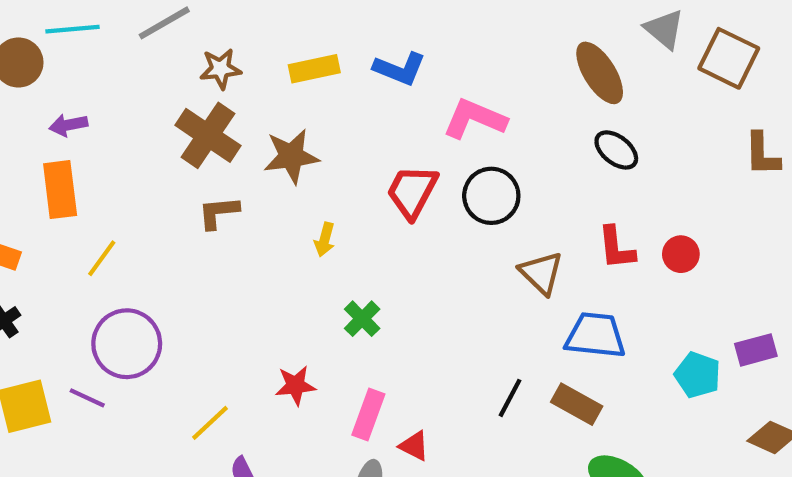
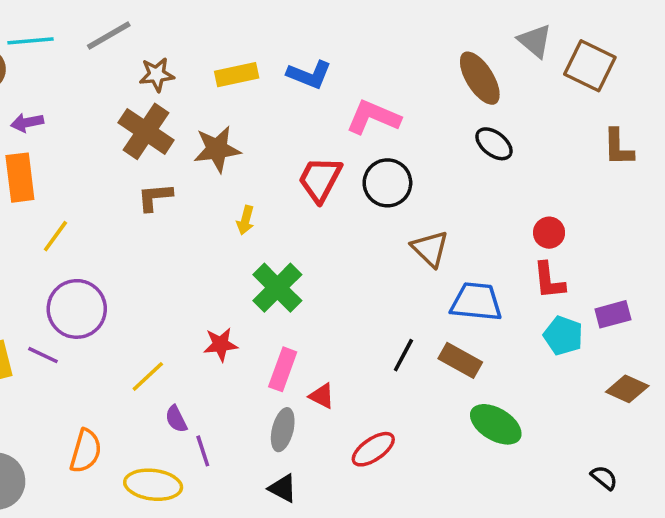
red L-shape: (616, 248) -> (549, 281), moved
green cross: (362, 319) -> (277, 288), size x1.6

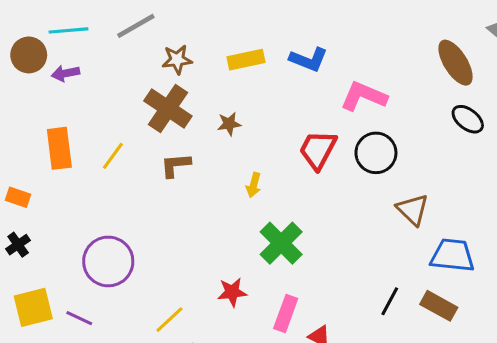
purple arrow: (27, 123) -> (65, 73), moved
brown star: (217, 149) -> (229, 124), size x0.6
yellow line: (55, 236) -> (113, 156), moved
purple line: (43, 355) -> (79, 318), moved

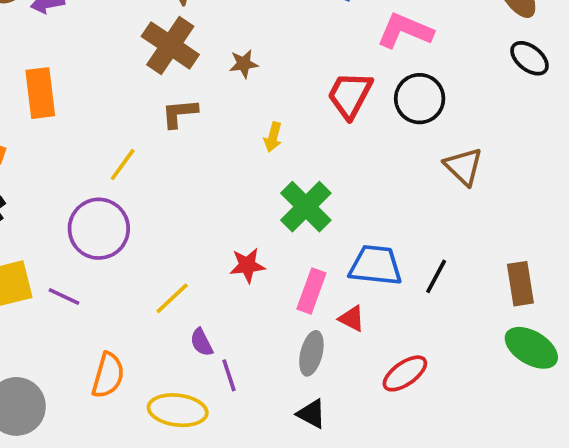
yellow line: (113, 156) -> (123, 165), moved
blue trapezoid: (452, 255) -> (376, 265), moved
brown rectangle: (439, 306) -> (520, 284), moved, turned 52

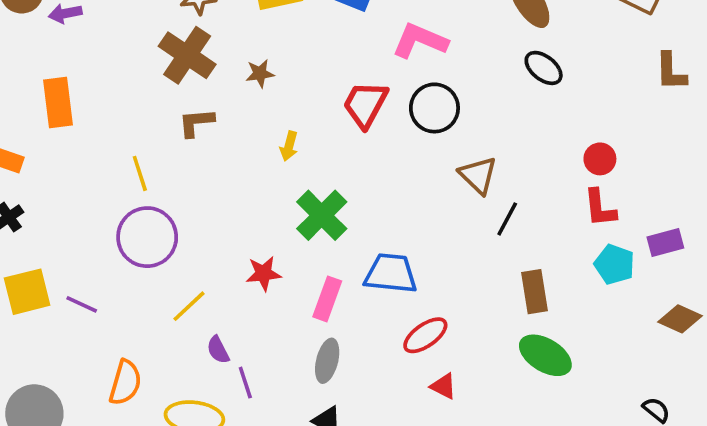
yellow line: (123, 165) -> (140, 173), turned -54
purple circle: (99, 229) -> (147, 237), moved
black line: (436, 276) -> (507, 219), moved
red triangle: (352, 318) -> (444, 386), moved
red ellipse: (405, 373) -> (425, 335), moved

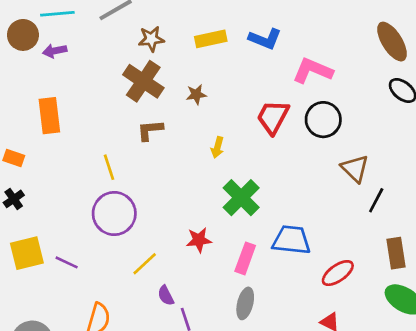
red ellipse: (425, 335) -> (338, 273), moved

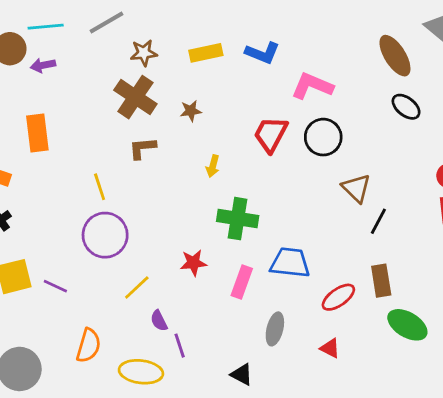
green cross: (241, 198) -> (238, 219), turned -36
brown rectangle: (396, 253) -> (381, 281), moved
gray ellipse: (245, 303) -> (275, 329), moved

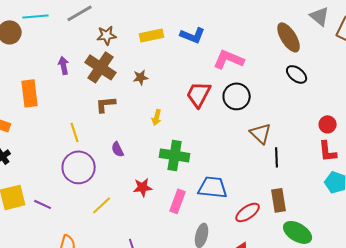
purple arrow: (43, 65) -> (64, 65), moved, turned 90
black line: (378, 221) -> (277, 157), turned -30
purple semicircle: (159, 321) -> (118, 149), moved

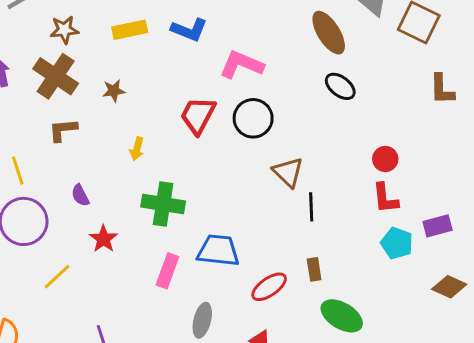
red star: (143, 187) -> (104, 239), moved, turned -30
brown rectangle: (279, 200) -> (314, 269), size x0.7

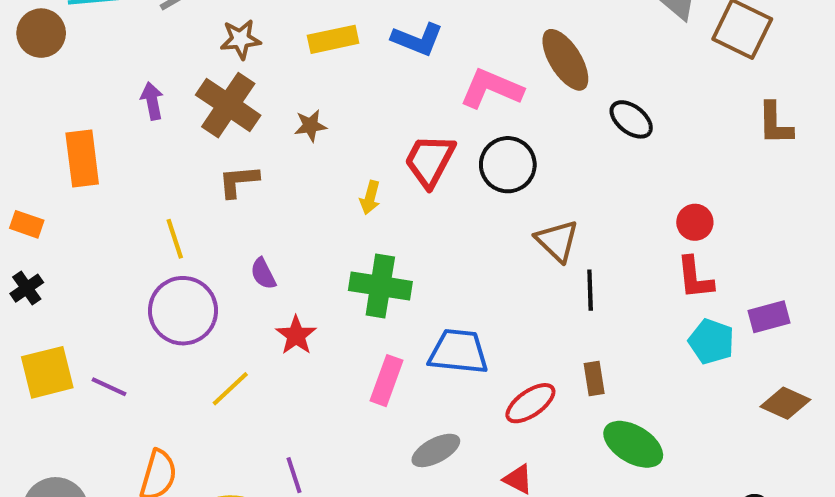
brown ellipse: (329, 33) -> (565, 60), moved
yellow arrow: (137, 149) -> (370, 198), moved
gray ellipse: (202, 320) -> (436, 450), turned 48

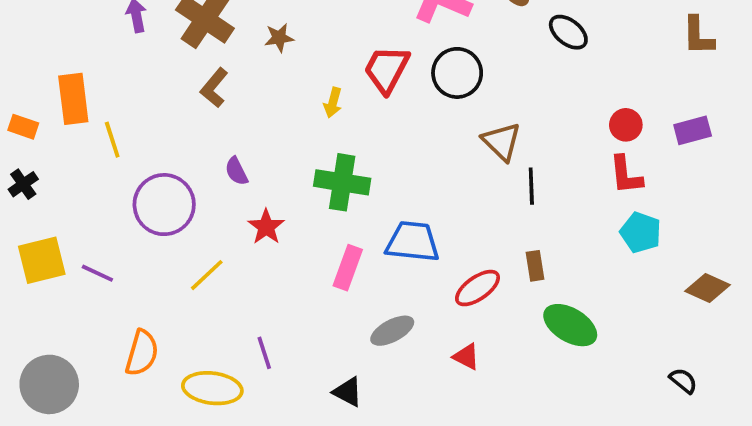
orange rectangle: (82, 159) -> (73, 99), moved
brown L-shape: (238, 181) -> (214, 88), turned -45
yellow line: (175, 239) -> (112, 140), moved
purple rectangle: (769, 317) -> (693, 130), moved

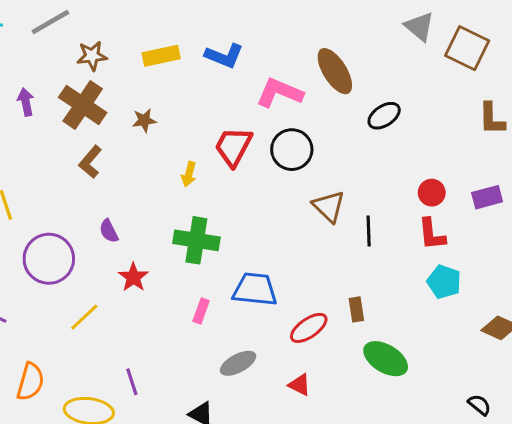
black ellipse: (568, 32) -> (384, 116), turned -72
black line: (531, 186) -> (369, 231), moved
pink rectangle: (348, 268) -> (201, 311), size x0.7

